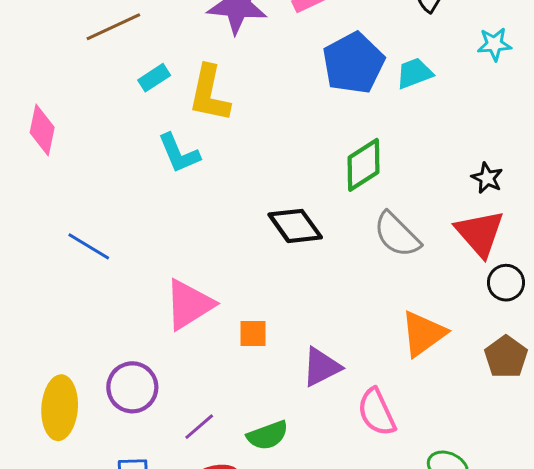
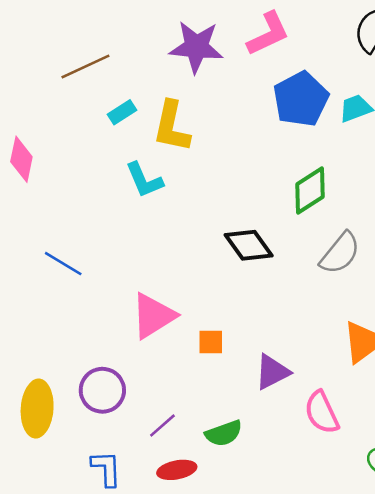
gray semicircle: (397, 235) -> (340, 253), turned -96

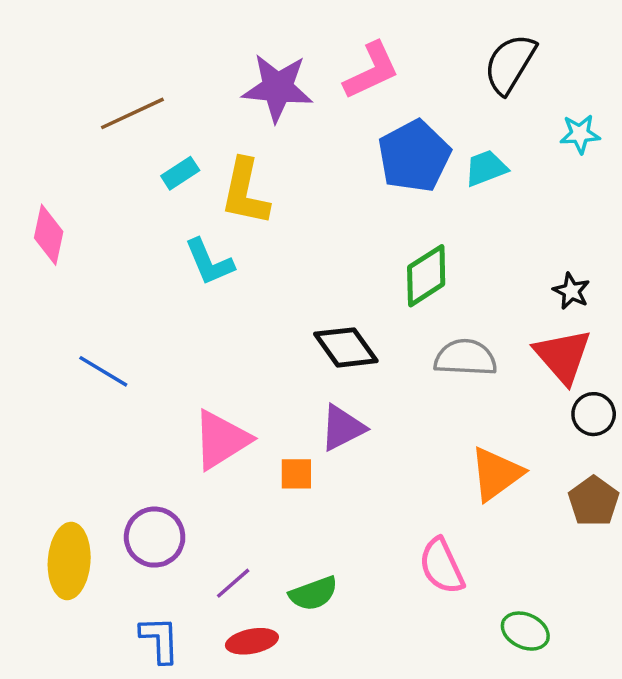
gray semicircle: (340, 253) -> (465, 358), turned -126
purple triangle: (272, 372) -> (342, 428), moved

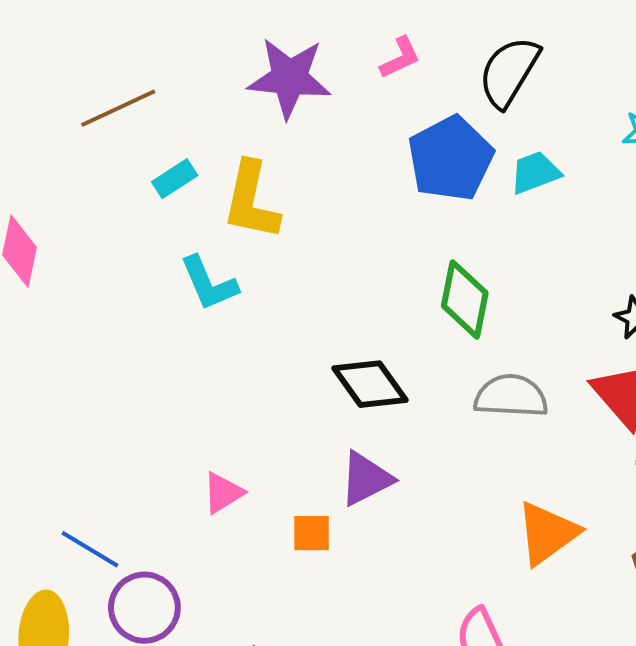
black semicircle: (510, 64) -> (509, 72), moved
pink L-shape: (372, 71) -> (400, 58), size x0.6
green diamond: (426, 276) -> (465, 299), turned -46
blue line: (103, 371) -> (90, 549), moved
pink triangle: (221, 440) -> (223, 493), size x0.6

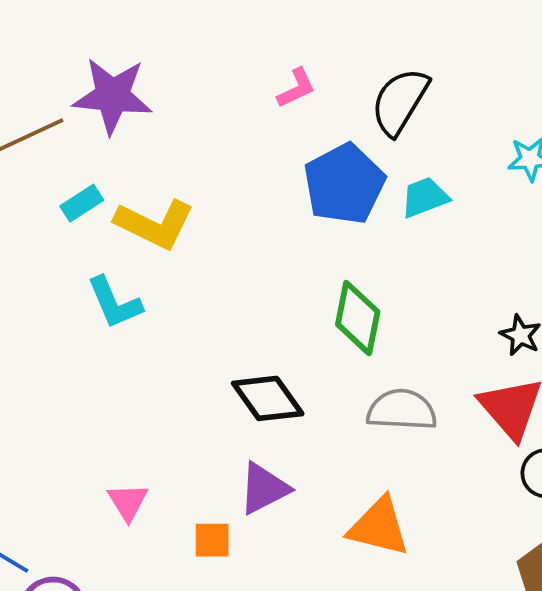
purple star: (289, 78) -> (112, 96), moved
yellow L-shape: (251, 201) -> (155, 224), turned -76
pink triangle: (223, 493) -> (128, 502), turned -30
orange triangle: (547, 533) -> (379, 527), moved, turned 50

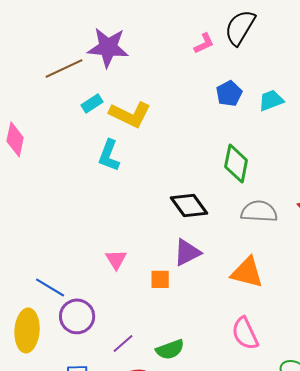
black semicircle: (400, 102) -> (240, 27), moved
blue pentagon: (344, 184) -> (229, 93), size x0.6
cyan L-shape: (114, 303) -> (109, 155), turned 44

